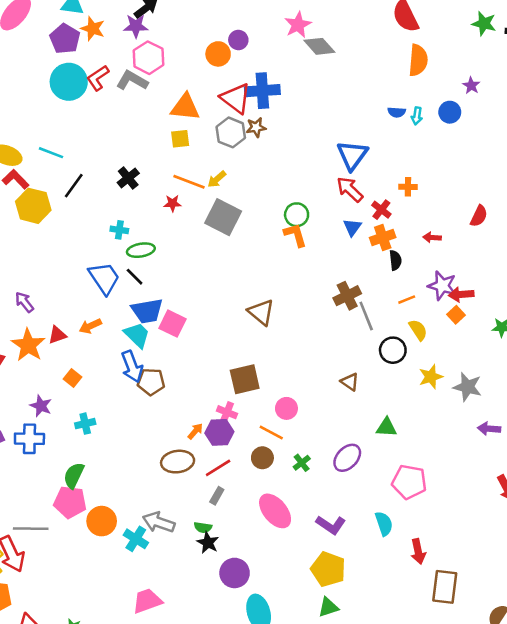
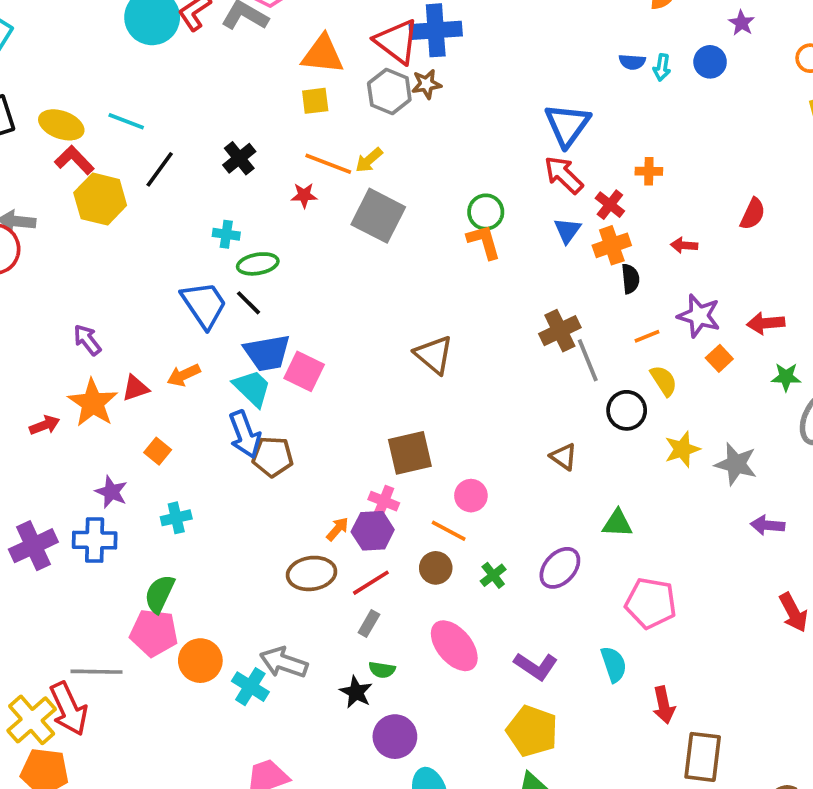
red arrow: (461, 294) -> (766, 323), moved
green semicircle: (203, 527) -> (382, 670), moved

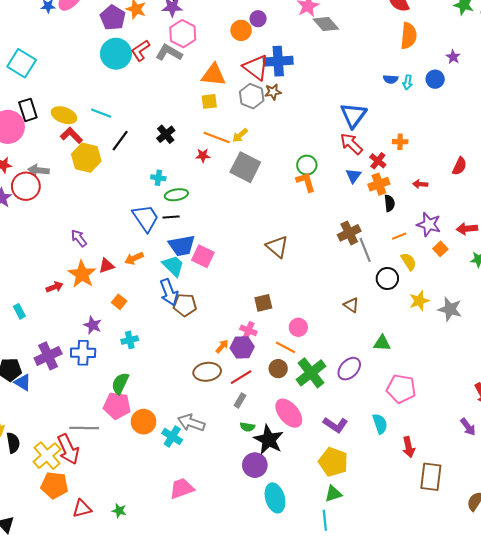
black line: (248, 303) -> (171, 217), turned -49
brown square: (410, 453) -> (263, 303), size x0.7
purple arrow: (768, 525) -> (468, 427), moved, turned -132
green cross: (493, 575) -> (311, 373), size x2.0
black star: (356, 692) -> (269, 440), moved, size x1.6

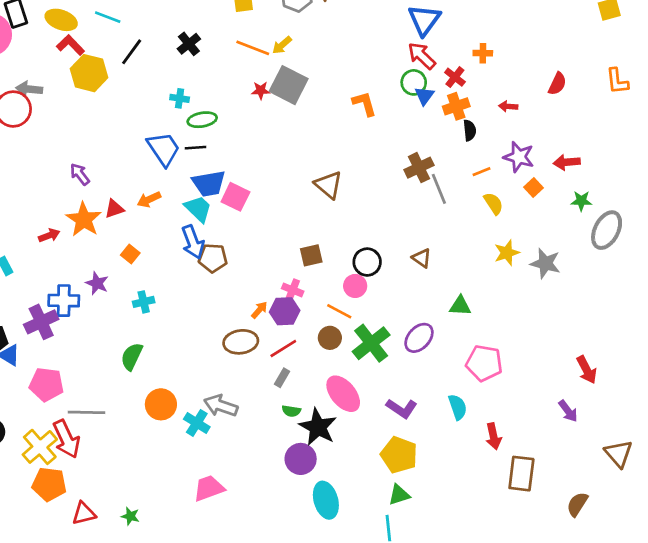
red star: (203, 155) -> (261, 90), moved
green circle: (307, 165) -> (414, 82), moved
black circle: (387, 278) -> (367, 262), moved
blue cross: (83, 353) -> (64, 301), moved
pink pentagon: (117, 406) -> (46, 384), moved

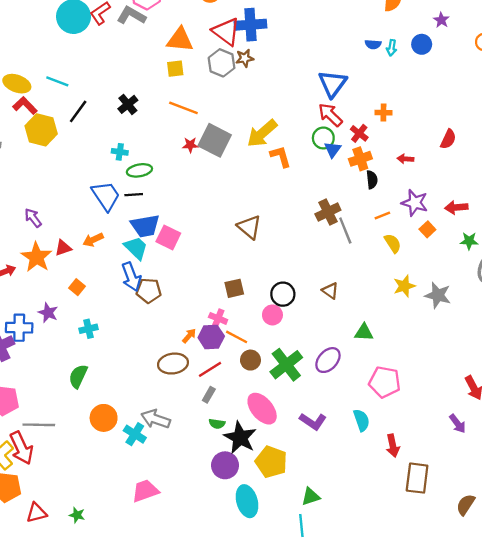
yellow arrow: (282, 45) -> (262, 133), moved, size x1.8
orange line: (339, 311) -> (237, 337), moved
yellow pentagon: (399, 455) -> (271, 462), moved

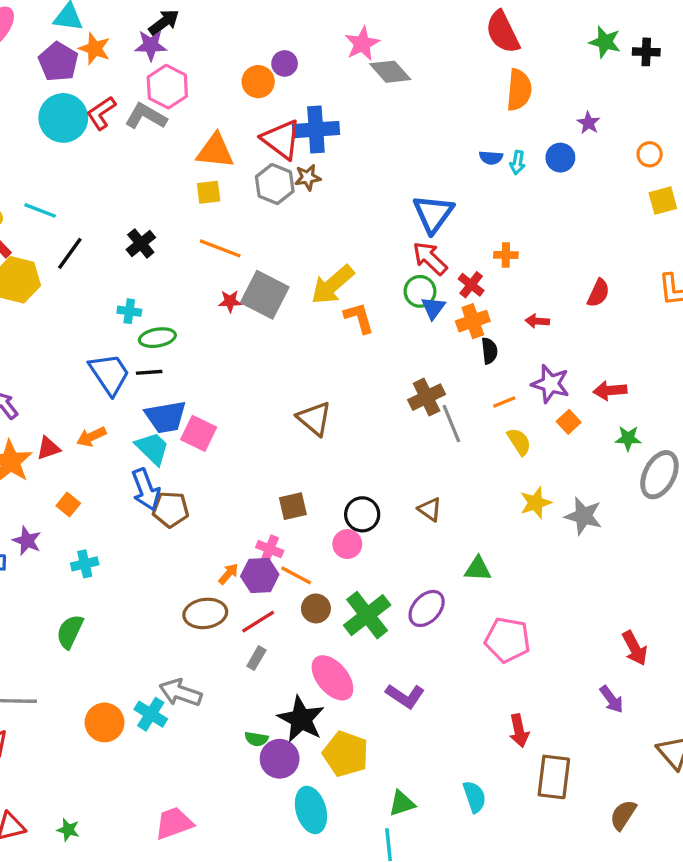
orange circle: (104, 418) -> (105, 722), moved
cyan semicircle: (362, 420) -> (474, 797), moved
green semicircle: (217, 424) -> (256, 739), moved
pink trapezoid: (145, 491) -> (174, 823), moved

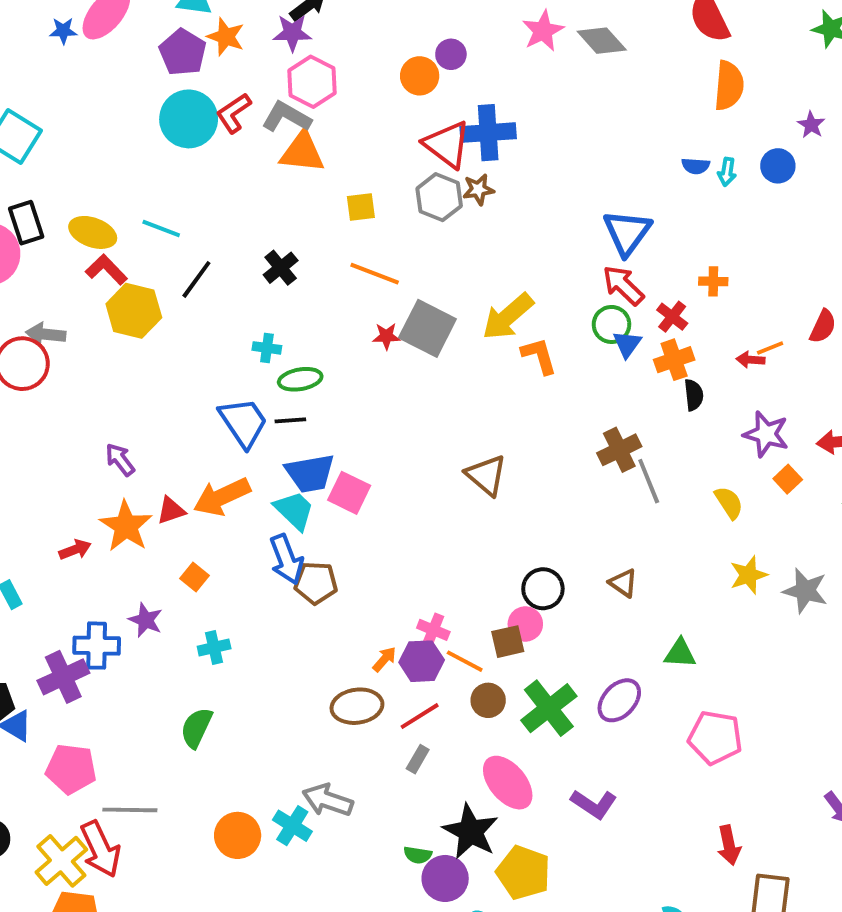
gray diamond: (390, 72) -> (602, 41), moved
orange triangle: (215, 151) -> (302, 152), moved
orange line: (504, 402) -> (770, 348), moved
orange arrow: (91, 437) -> (222, 497), size x1.6
brown square: (293, 506) -> (508, 642), moved

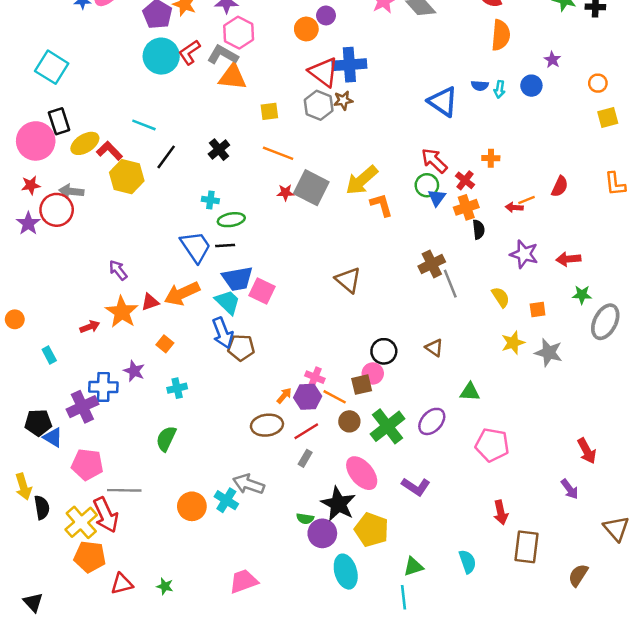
yellow ellipse: (93, 232) -> (85, 143), moved, turned -52
blue triangle: (627, 232) -> (443, 102), moved, turned -32
orange square: (788, 479) -> (538, 309), moved, turned 35

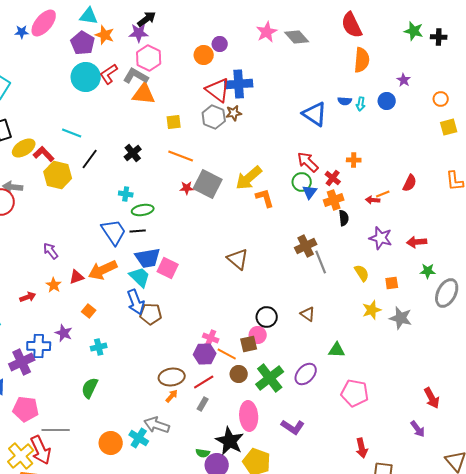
orange star: (122, 312) -> (54, 285), size x0.6
orange arrow: (284, 396) -> (172, 396), moved
pink ellipse: (362, 473) -> (249, 416), turned 36

